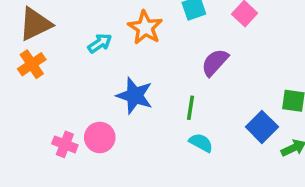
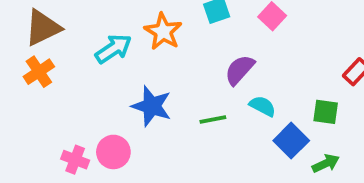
cyan arrow: (100, 43) -> (113, 49), size x1.4
green line: (190, 108) -> (213, 119), turned 70
cyan semicircle: (201, 143) -> (263, 106), moved

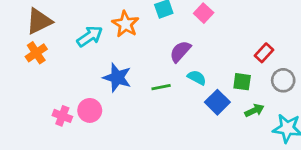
green arrow: (326, 163) -> (254, 110), moved

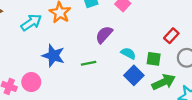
cyan semicircle: (197, 78) -> (128, 53), moved
green arrow: (254, 110) -> (164, 82), size x1.5

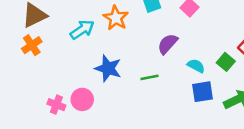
green square: (154, 59) -> (226, 62), moved, turned 32
blue square: (134, 75) -> (203, 92), turned 36

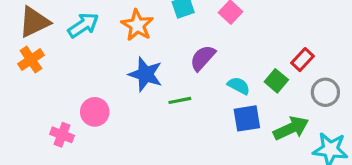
cyan arrow: (82, 30) -> (83, 25), moved
blue star: (108, 68) -> (145, 74), moved
pink circle: (82, 99) -> (95, 112), moved

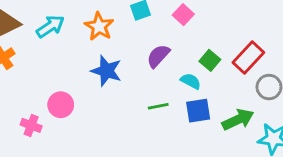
red rectangle: (303, 60) -> (248, 57), size x1.5
green square: (276, 81) -> (210, 60), moved
green line: (180, 100) -> (158, 106), moved

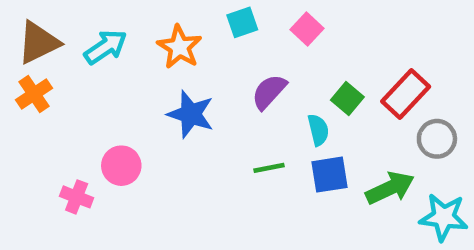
cyan semicircle: (191, 81) -> (318, 130), turned 48

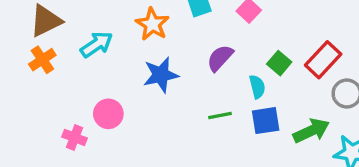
cyan arrow: (106, 47) -> (96, 44), moved
blue star: (191, 114) -> (161, 75), turned -30

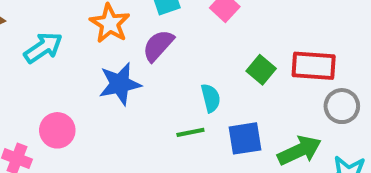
purple semicircle: (220, 58) -> (158, 46), moved
red rectangle: (323, 60) -> (314, 66), turned 51
cyan semicircle: (257, 87) -> (211, 98), moved

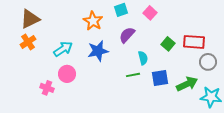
purple semicircle: (158, 46) -> (127, 35), moved
cyan arrow: (43, 48) -> (63, 49), moved

